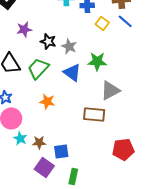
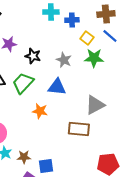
gray star: (69, 46) -> (64, 60), moved
green star: (97, 61) -> (94, 58), moved
blue triangle: (72, 72) -> (57, 87), turned -30
orange star: (47, 101) -> (40, 111), moved

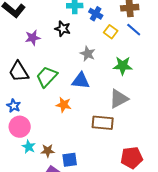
blue cross: (72, 20) -> (96, 14), turned 32
black star: (33, 56) -> (63, 29), moved
green star: (94, 58) -> (123, 66), moved

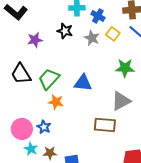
gray star: (88, 54) -> (92, 38), moved
orange star: (64, 105) -> (56, 102), moved
blue star: (14, 106) -> (44, 127), moved

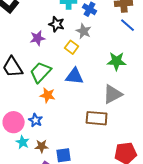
yellow square: (113, 34) -> (72, 47), moved
purple star: (35, 40) -> (38, 38), moved

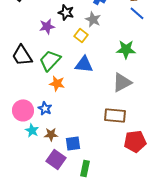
brown rectangle: (97, 118) -> (115, 115), moved

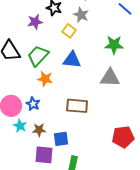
gray triangle: (122, 82) -> (110, 78), turned 30
brown rectangle: (115, 115) -> (77, 106), moved
purple square: (56, 159) -> (44, 155), turned -30

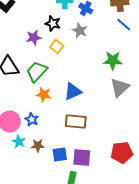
yellow square: (69, 31) -> (57, 47), moved
blue triangle: (72, 60) -> (73, 92), moved, turned -30
gray triangle: (110, 78) -> (120, 88), moved, turned -45
purple square: (44, 155) -> (82, 158), moved

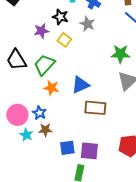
brown rectangle: (76, 122) -> (95, 108), moved
brown star: (38, 146) -> (45, 130), moved

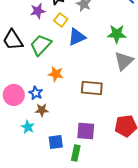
blue triangle: (80, 85) -> (77, 37), moved
orange star: (51, 88) -> (56, 74), moved
cyan star: (26, 135) -> (28, 127), moved
blue square: (67, 148) -> (56, 142), moved

